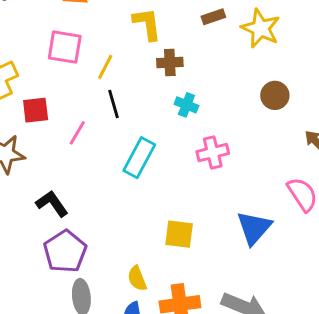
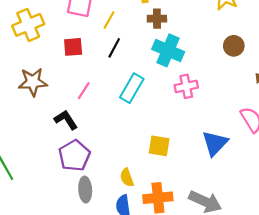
black line: (114, 104) -> (114, 48), turned 42
cyan cross: (186, 105) -> (168, 50), size x1.8
red square: (36, 110) -> (73, 47), moved
pink line: (77, 133) -> (84, 91), moved

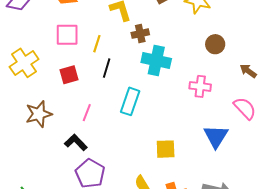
pink cross: (186, 86) -> (200, 86), moved, turned 30

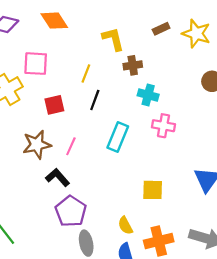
pink square: (67, 35) -> (36, 64), moved
cyan cross: (156, 60) -> (148, 95), size x0.7
pink cross: (200, 86) -> (163, 126), moved
brown star: (39, 114) -> (37, 145), moved

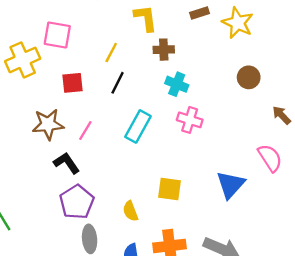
yellow semicircle: (125, 225) -> (130, 211), moved

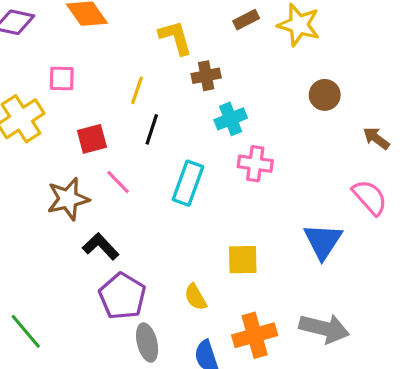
pink square: (57, 35) -> (62, 79), size x0.7
cyan cross: (177, 84) -> (231, 119), turned -35
pink line: (85, 130) -> (118, 182), moved, turned -66

